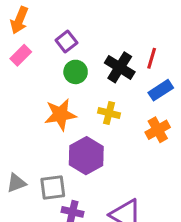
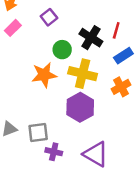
green circle: (76, 72) -> (62, 50), moved
yellow cross: (109, 113) -> (83, 74), size x1.6
purple hexagon: (86, 156) -> (80, 107), moved

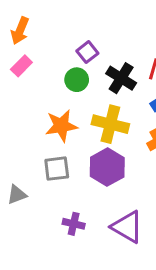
purple square: (49, 17) -> (87, 52), moved
green circle: (62, 50) -> (77, 80), moved
gray square: (38, 133) -> (57, 169), moved

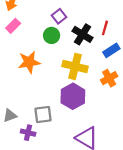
orange star: (61, 126) -> (29, 62), moved
gray square: (57, 169) -> (43, 114), moved
purple cross: (74, 224) -> (28, 133), moved

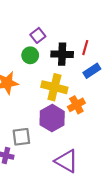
black cross: (82, 34) -> (62, 54), turned -30
orange cross: (109, 78) -> (76, 105), moved

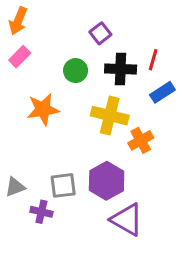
purple square: (38, 35) -> (100, 33), moved
purple hexagon: (52, 118) -> (107, 181), moved

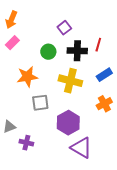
blue rectangle: (162, 92) -> (104, 75), moved
orange cross: (141, 140) -> (104, 104), moved
gray square: (63, 185) -> (40, 103), moved

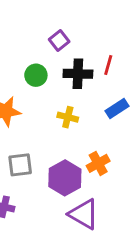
yellow cross: (70, 81) -> (68, 117), size x0.6
gray square: (40, 103) -> (20, 165), moved
orange cross: (104, 104) -> (98, 163), moved

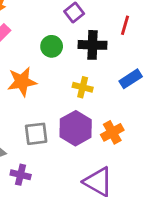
red line: (108, 65) -> (125, 25), moved
purple hexagon: (65, 178) -> (76, 128), moved

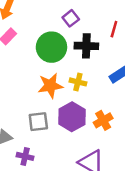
green circle: (52, 46) -> (51, 47), size x1.6
orange star: (22, 82) -> (50, 86), moved

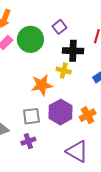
green circle: (51, 47) -> (30, 39), moved
yellow cross: (78, 82) -> (64, 71), moved
purple cross: (25, 156) -> (28, 141), moved, turned -32

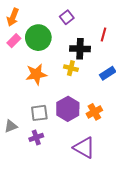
purple square: (60, 27) -> (67, 17), moved
orange star: (42, 85) -> (36, 74), moved

